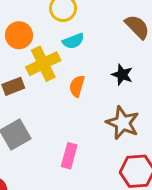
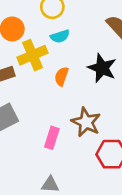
black star: (122, 75) -> (102, 68), size x1.5
brown star: (123, 123) -> (86, 122), moved

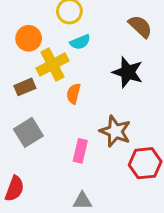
orange semicircle: (61, 76) -> (74, 94), moved

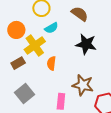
brown semicircle: (140, 26) -> (80, 14), moved

